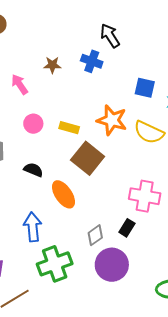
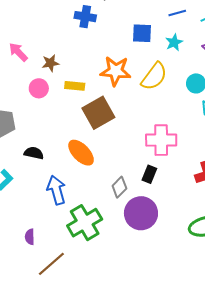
brown star: (52, 65) -> (50, 63), moved
yellow semicircle: (149, 132) -> (154, 76), turned -68
brown square: (88, 158) -> (98, 113), turned 32
black semicircle: (33, 170) -> (34, 153), moved

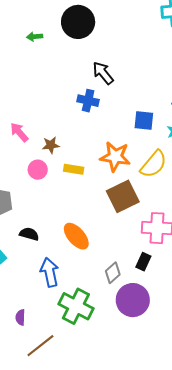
brown square: (98, 113) -> (123, 196), moved
green cross: (85, 223) -> (76, 306), turned -36

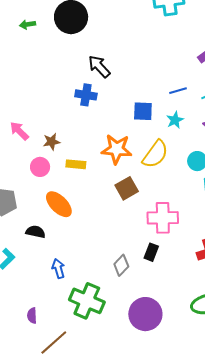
green arrow: (35, 37) -> (28, 24), moved
brown square: (123, 196) -> (127, 188), size x0.7
orange ellipse: (76, 236) -> (59, 204), moved
blue arrow: (50, 272) -> (58, 269), size x0.7
purple circle: (133, 300) -> (145, 314), moved

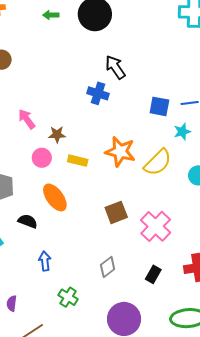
blue square: (143, 111) -> (159, 106), moved
brown square: (127, 188) -> (116, 212), moved
pink cross: (163, 218) -> (156, 226), turned 36
black rectangle: (151, 252) -> (153, 274), moved
green cross: (87, 301) -> (68, 297), size x0.6

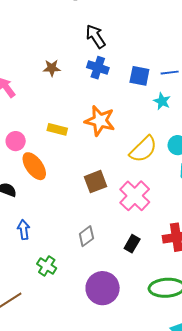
blue cross: (98, 93) -> (98, 68), moved
cyan star: (182, 132) -> (162, 101), turned -30
brown star: (57, 134) -> (52, 68), moved
pink circle: (42, 158) -> (16, 141), moved
yellow semicircle: (158, 162) -> (143, 149), moved

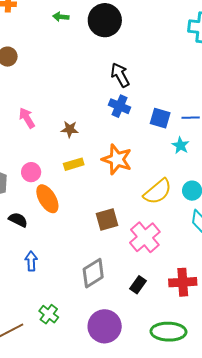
brown star: (52, 68) -> (70, 129), moved
yellow rectangle: (57, 129) -> (74, 164), turned -36
gray diamond: (86, 236) -> (93, 273), size x1.4
green cross: (47, 266) -> (49, 314), moved

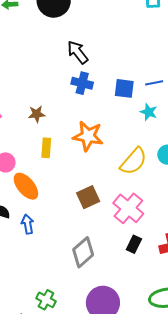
yellow rectangle: (74, 164) -> (46, 148), turned -60
blue arrow: (31, 261) -> (28, 224), moved
black rectangle: (138, 285) -> (134, 244), moved

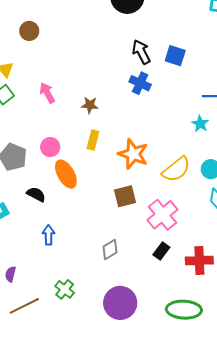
blue square: (124, 88) -> (175, 56), moved
orange star: (88, 136) -> (133, 154), moved
blue arrow: (28, 224) -> (48, 235), moved
gray diamond: (83, 252) -> (110, 249), size x0.7

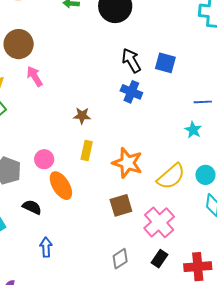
brown circle: (29, 31) -> (19, 44), size x1.5
pink arrow: (47, 93) -> (35, 76), moved
gray diamond: (110, 249) -> (120, 259), moved

